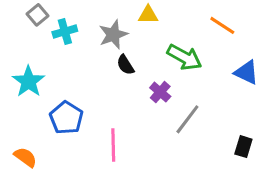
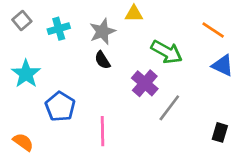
gray square: (38, 15) -> (22, 20), moved
orange line: (222, 25) -> (213, 30), moved
black semicircle: (125, 65) -> (102, 60), moved
purple cross: (160, 92) -> (145, 83), size x1.4

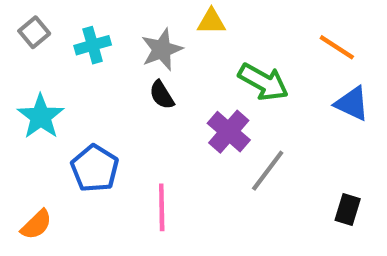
orange semicircle: (23, 142) -> (36, 225), turned 100

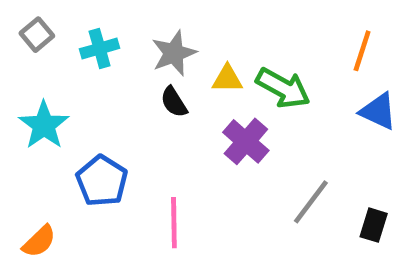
yellow triangle: (211, 21) -> (227, 79), moved
orange line: (337, 47) -> (362, 51), turned 75
gray line: (268, 171) -> (311, 202), moved

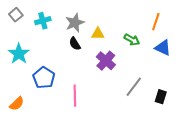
green arrow: (283, 88) -> (132, 40), moved, size x0.7

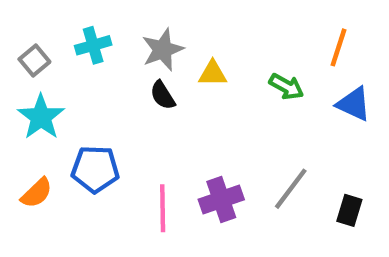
gray square: (16, 15) -> (34, 60), moved
purple cross: (106, 61) -> (221, 199), moved, turned 30
blue pentagon: (44, 78) -> (95, 169), turned -30
orange semicircle: (17, 104) -> (37, 193), moved

